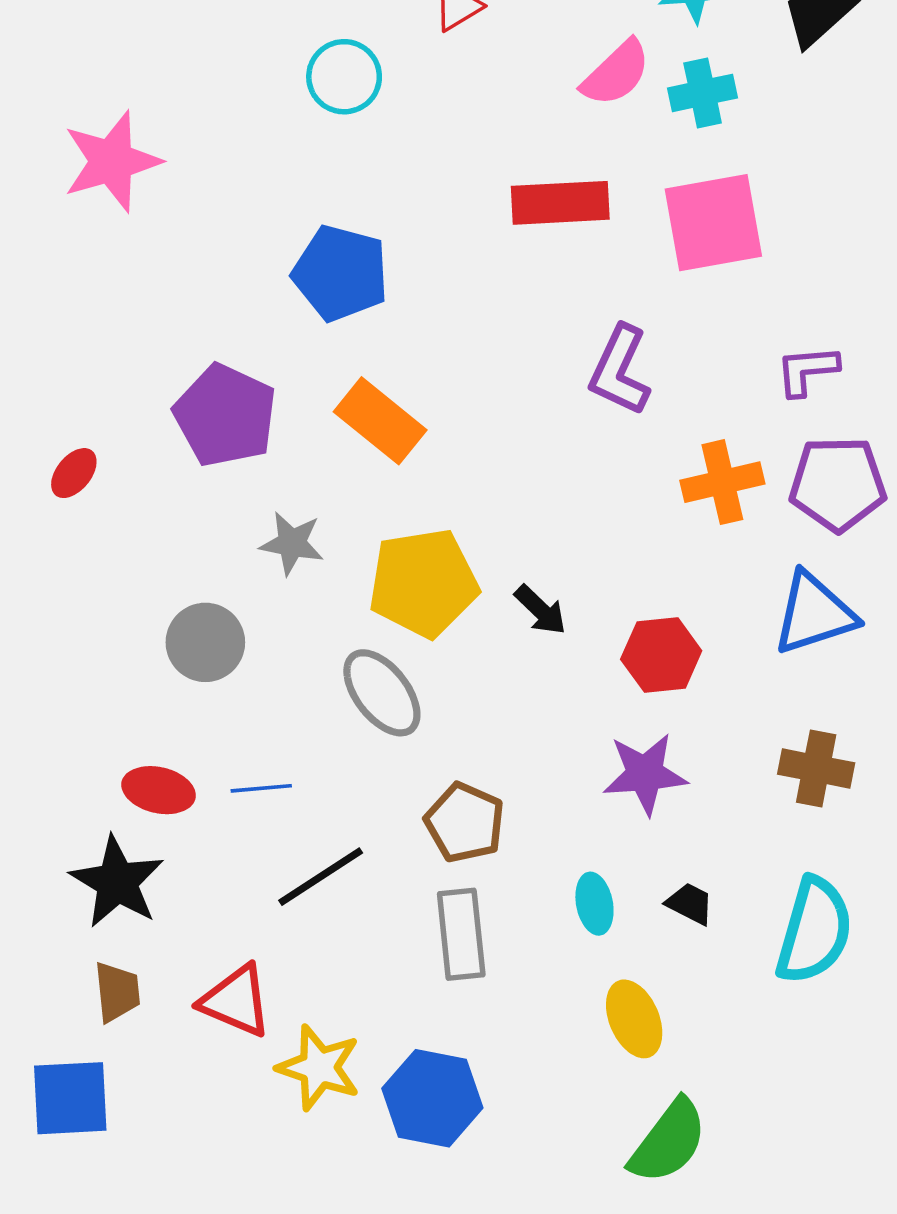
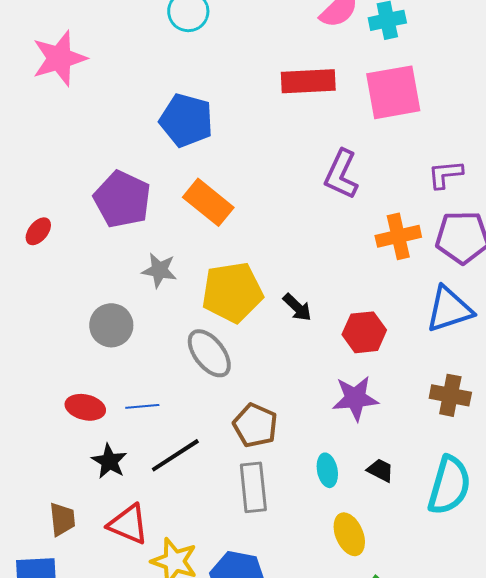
black star: (117, 882) -> (109, 461), moved, size x0.7

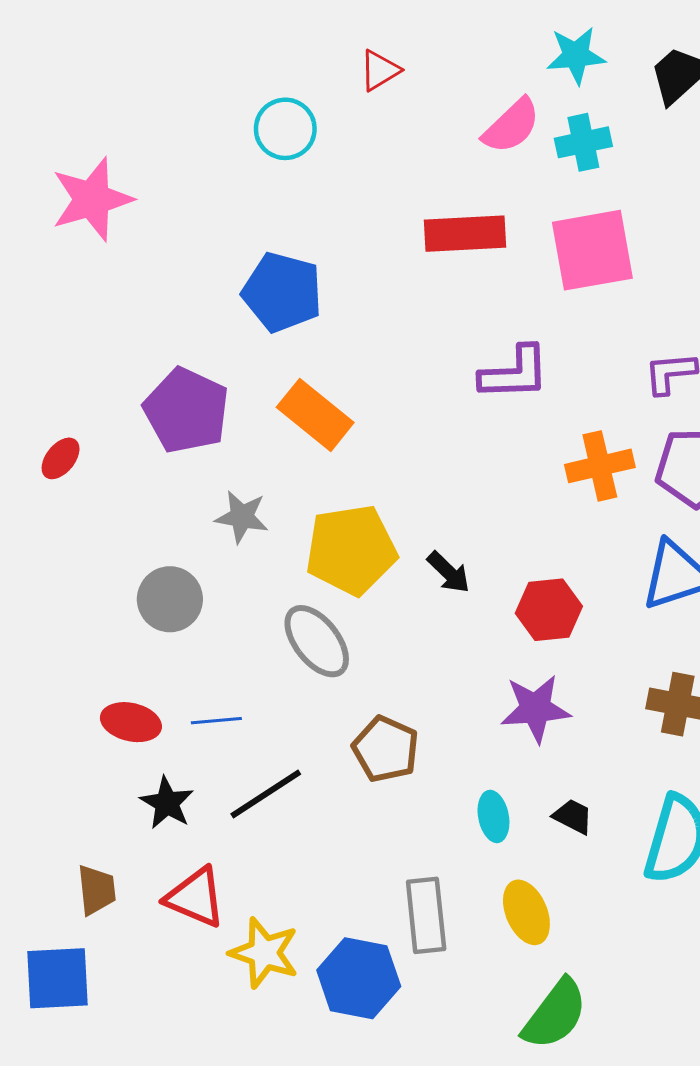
purple L-shape: (341, 174) -> (514, 373), turned -117
gray rectangle: (253, 487) -> (426, 915), moved

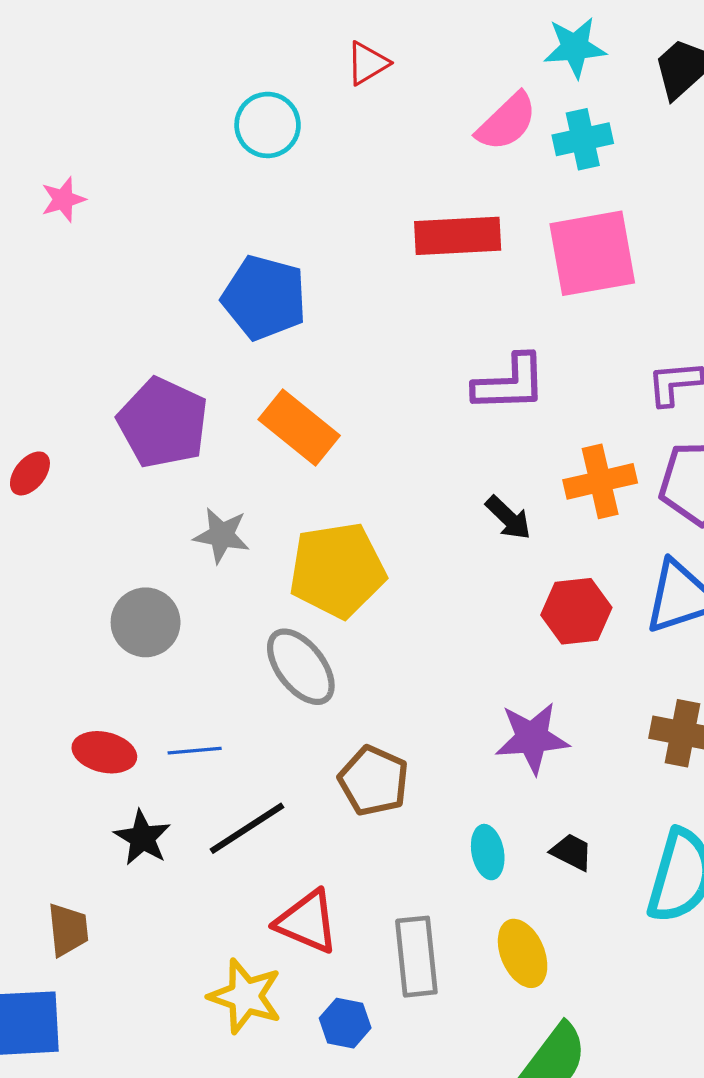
pink star: (92, 199) -> (63, 199), size x0.5
black arrow: (449, 572) -> (508, 518), moved
red hexagon: (549, 610) -> (576, 611), moved
red triangle: (195, 897) -> (307, 922), moved
blue hexagon: (359, 978) -> (345, 1023), size x0.6

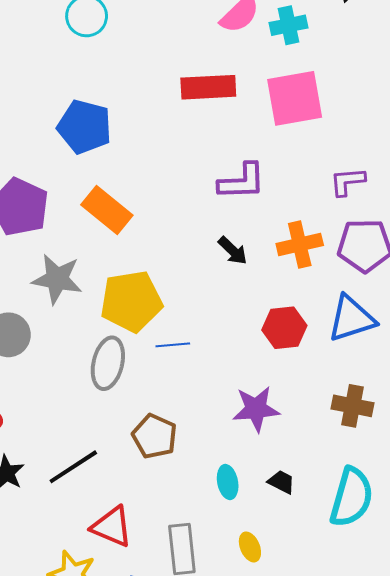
black arrow: (508, 518) -> (233, 251), moved
gray star: (222, 535) -> (57, 279), size x1.4
gray ellipse: (301, 667) -> (108, 363), turned 51
blue line: (195, 751) -> (173, 345), moved
yellow ellipse: (523, 953) -> (250, 547), size x0.7

